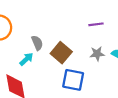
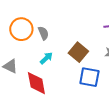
gray semicircle: (37, 43) -> (43, 33), moved

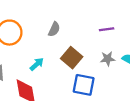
gray semicircle: (43, 33) -> (54, 29), moved, turned 48

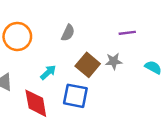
gray star: (108, 59) -> (114, 61), moved
blue square: (84, 85) -> (75, 96), moved

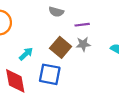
gray semicircle: (68, 33) -> (56, 12), moved, turned 80
purple line: (127, 33) -> (82, 25), moved

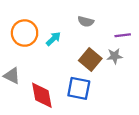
purple line: (82, 25) -> (123, 35), moved
cyan arrow: (26, 54) -> (53, 39), moved

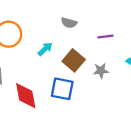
cyan arrow: (53, 39) -> (45, 49), moved
gray star: (115, 56) -> (101, 71), moved

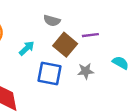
brown square: (74, 60) -> (65, 45), moved
blue square: (62, 89) -> (50, 74), moved

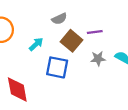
gray semicircle: (52, 21) -> (59, 19), turned -40
gray star: (86, 71) -> (98, 59), moved

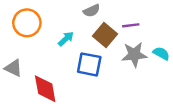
gray star: (98, 59) -> (134, 55), size x1.5

